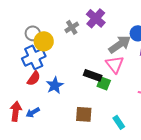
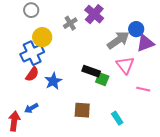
gray circle: (33, 33) -> (31, 10), moved
pink triangle: (115, 64) -> (125, 65), moved
red arrow: (16, 111) -> (14, 121), moved

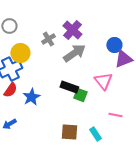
gray arrow: (118, 40) -> (74, 53), moved
pink line: (143, 89) -> (115, 115), moved
brown square: (82, 110) -> (69, 132), moved

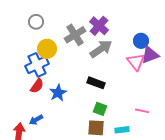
gray cross: (48, 39) -> (75, 35), size x1.5
pink triangle: (103, 81) -> (136, 62), moved
green square: (80, 95) -> (100, 109), moved
cyan rectangle: (95, 134) -> (122, 130), turned -64

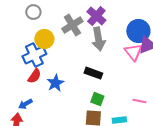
blue circle: (141, 41) -> (138, 31), size x1.5
gray arrow: (101, 49) -> (98, 39), turned 115
blue arrow: (36, 120) -> (25, 104), moved

